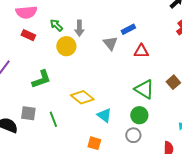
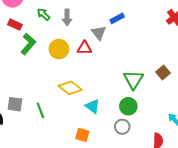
yellow circle: (66, 46) -> (59, 49), moved
red triangle: (141, 51) -> (84, 48), moved
green L-shape: (41, 79) -> (28, 44), moved, turned -30
green triangle: (144, 89) -> (133, 80), turned 30

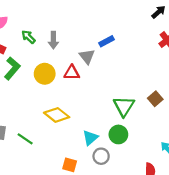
cyan triangle: (93, 106) -> (90, 138), moved, turned 42
green line: (40, 110) -> (25, 139), turned -35
gray circle: (122, 127) -> (101, 156), moved

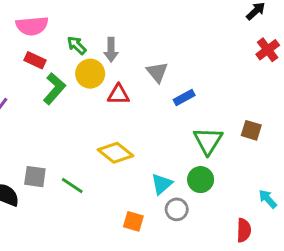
blue rectangle: (106, 41) -> (184, 97), moved
red triangle: (72, 73) -> (118, 95), moved
yellow circle: (45, 74) -> (90, 74), moved
brown square: (155, 99) -> (251, 130), turned -32

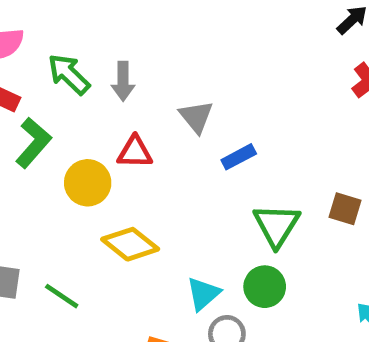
green arrow: (77, 45) -> (69, 74), size x1.4
yellow circle: (90, 74) -> (88, 183), moved

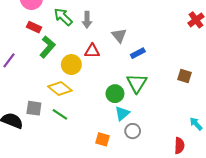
green triangle: (276, 225) -> (137, 83), moved
yellow diamond: (130, 244) -> (60, 88), moved
green circle: (265, 287) -> (115, 94), moved

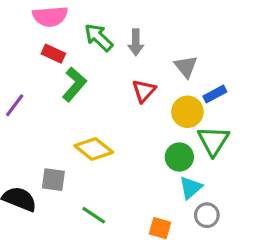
red triangle: (92, 51) -> (144, 91), turned -49
yellow circle: (71, 65) -> (187, 112), moved
green line: (60, 114) -> (94, 215), moved

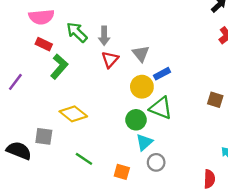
red triangle: (144, 91) -> (110, 59), moved
green triangle: (213, 141) -> (161, 108), turned -40
green line: (94, 215) -> (84, 159), moved

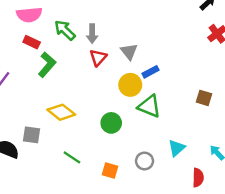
green circle: (136, 120) -> (111, 123), moved
cyan triangle: (144, 142) -> (177, 148), moved

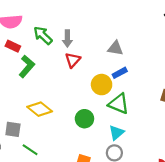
gray triangle: (129, 52) -> (115, 48), moved, turned -42
cyan triangle: (177, 148) -> (117, 133), moved
green line: (72, 157) -> (30, 150), moved

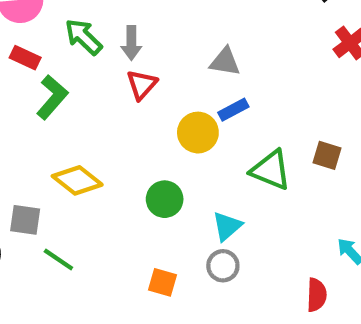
green triangle: (119, 104) -> (271, 170), moved

